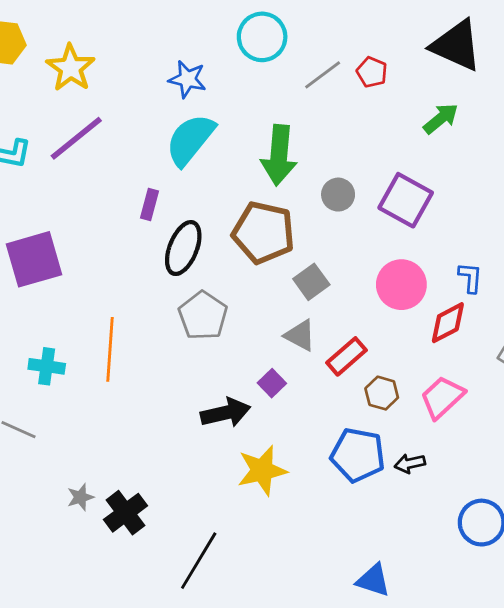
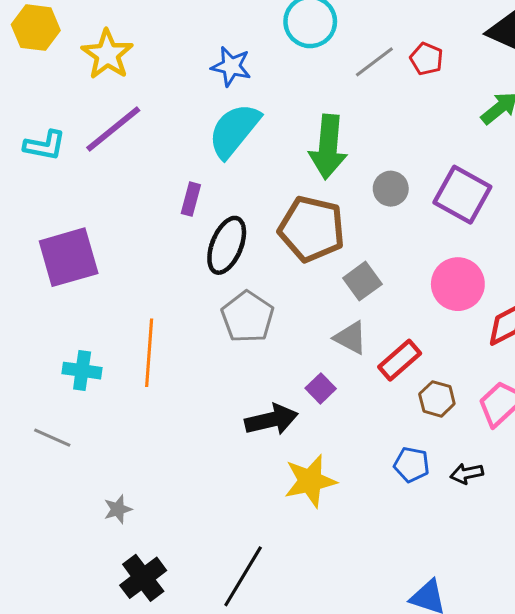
blue pentagon: (358, 455) -> (412, 465), size x0.6
black cross: (126, 513) -> (143, 578), moved

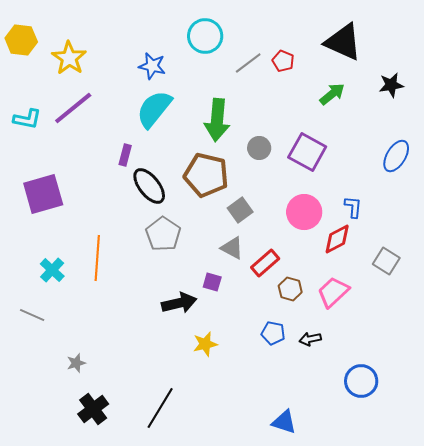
black ellipse: (227, 245) -> (149, 186), turned -60
cyan cross: (82, 371) -> (52, 270), turned 35
purple square: (321, 388) -> (212, 282), turned -30
yellow star: (310, 481) -> (205, 344), size x0.7

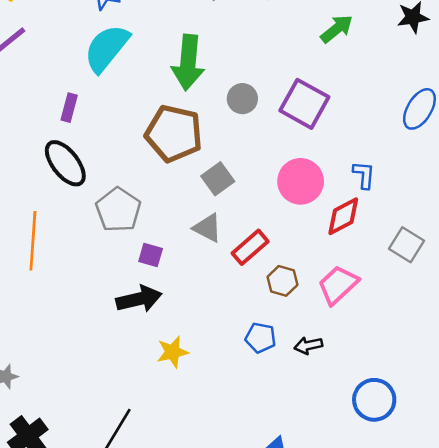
black ellipse: (149, 186) -> (65, 163), moved
purple square: (212, 282) -> (151, 255), moved

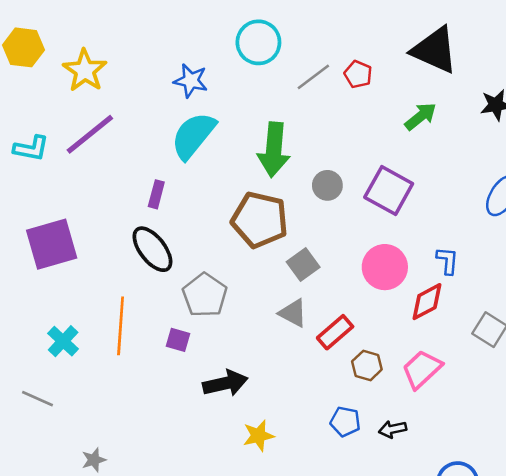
purple square: (151, 255) -> (178, 340), moved

